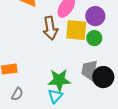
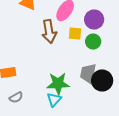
yellow square: (76, 30) -> (75, 34), size x0.6
gray semicircle: (17, 94) -> (16, 98), turned 32

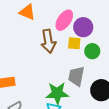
purple circle: (94, 20) -> (83, 27), moved
gray trapezoid: (88, 74) -> (76, 76), moved

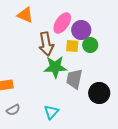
green circle: (92, 51) -> (90, 45), moved
green star: (57, 93) -> (55, 67), moved

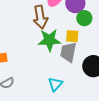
yellow square: (72, 46) -> (72, 36), moved
cyan triangle: (51, 112) -> (55, 84), moved

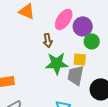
brown arrow: (40, 17) -> (48, 40), size x0.6

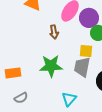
green star: (57, 63) -> (51, 66), moved

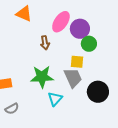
gray trapezoid: (82, 67) -> (73, 78), turned 145
cyan triangle: (69, 99) -> (55, 99), moved

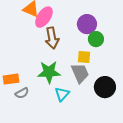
pink ellipse: (61, 22) -> (44, 17), moved
brown arrow: (45, 43) -> (52, 38), size x1.5
gray semicircle: (12, 109) -> (22, 93), moved

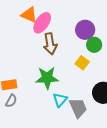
yellow square: (84, 57) -> (82, 63), turned 32
gray trapezoid: (80, 73) -> (78, 108), moved
gray semicircle: (22, 93) -> (11, 101), moved, turned -32

